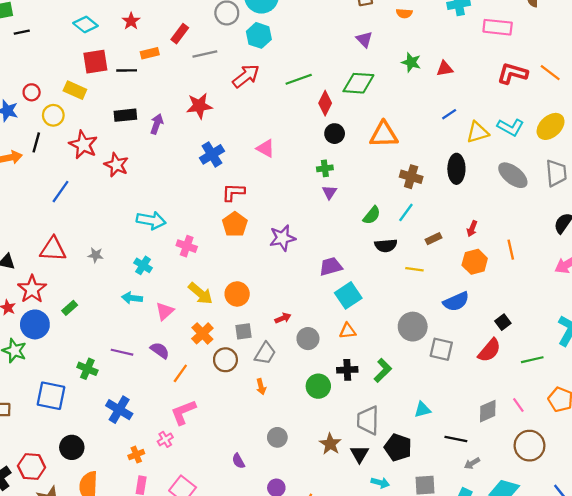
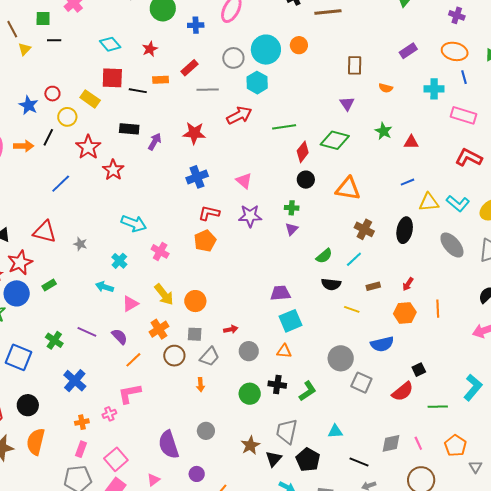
purple star: (282, 238) -> (250, 216), moved
purple semicircle: (238, 461) -> (169, 445), size x2.0

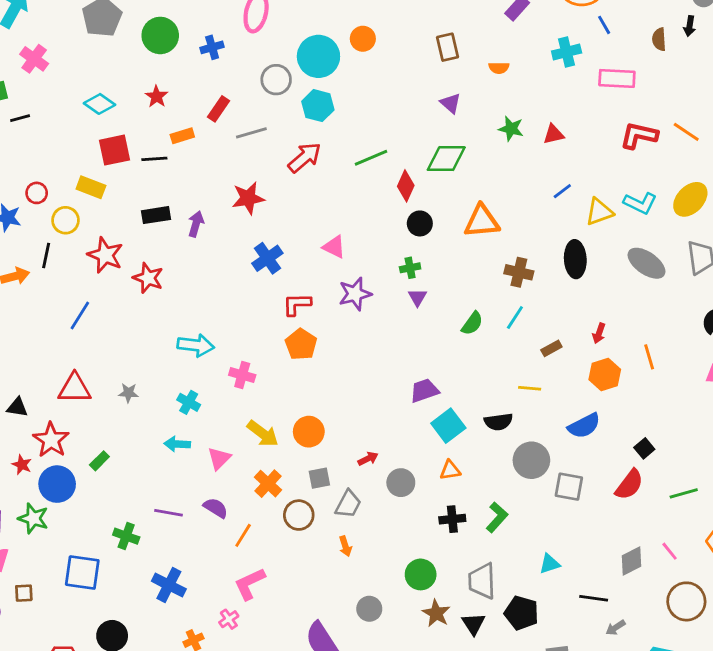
black semicircle: (331, 284) -> (498, 422), moved
green circle: (250, 394) -> (421, 574), moved

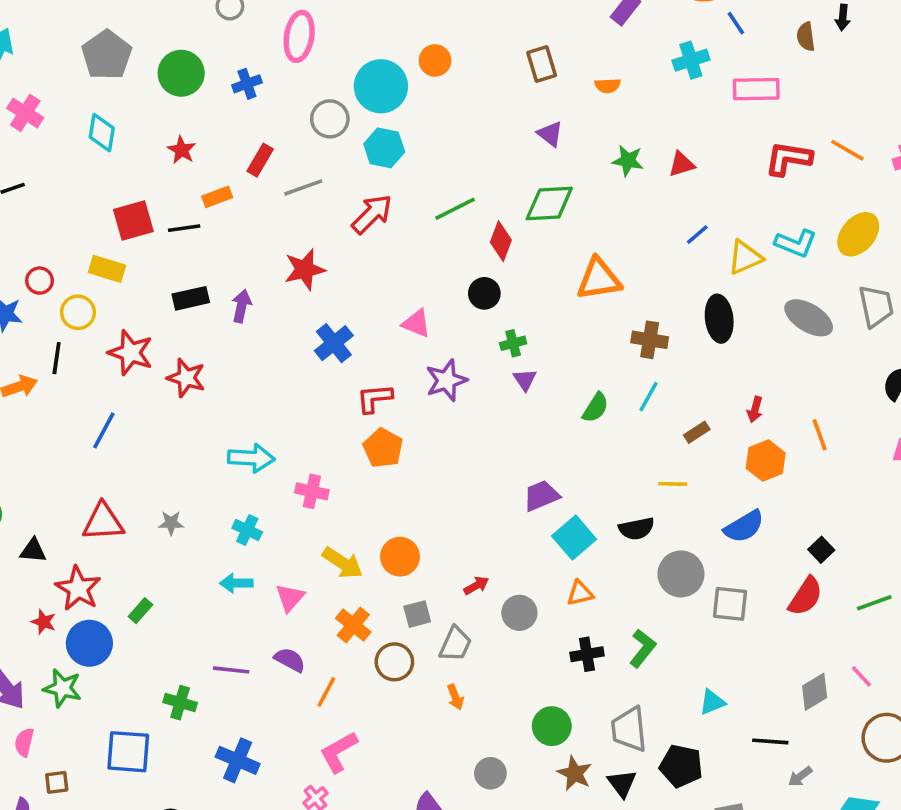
cyan diamond: (100, 104) -> (102, 133), moved, turned 68
black circle: (420, 223) -> (484, 293), moved

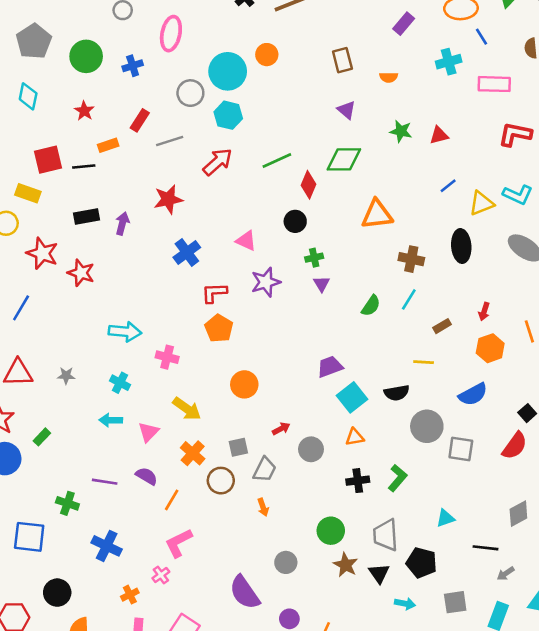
orange circle: (400, 557) -> (244, 384), moved

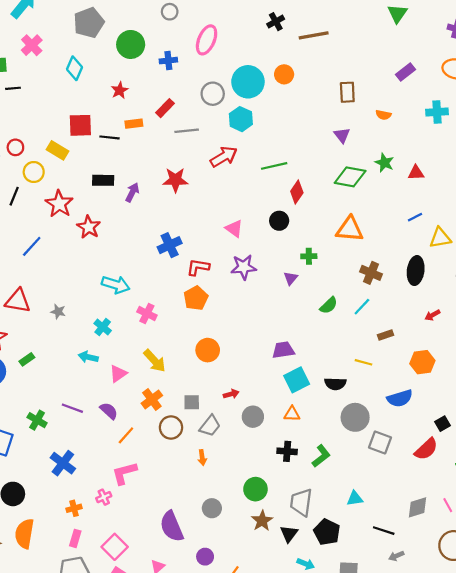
green diamond: (344, 159) -> (350, 177), moved
blue cross: (187, 252) -> (170, 245), moved
green cross: (314, 258) -> (309, 256), moved
red arrow: (484, 312) -> (432, 315), moved, turned 32

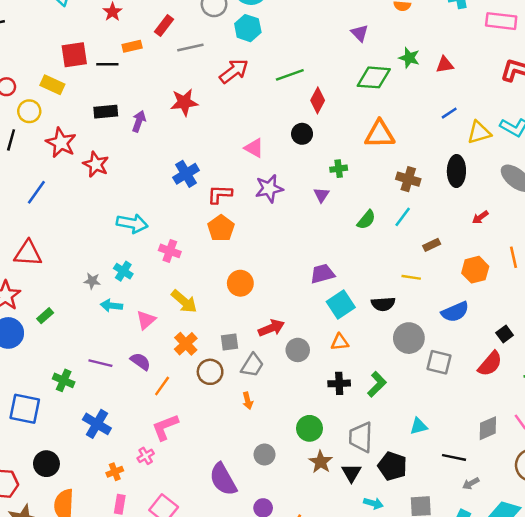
gray star: (58, 312) -> (92, 281), moved
red arrow: (231, 394) -> (271, 328), size x1.5

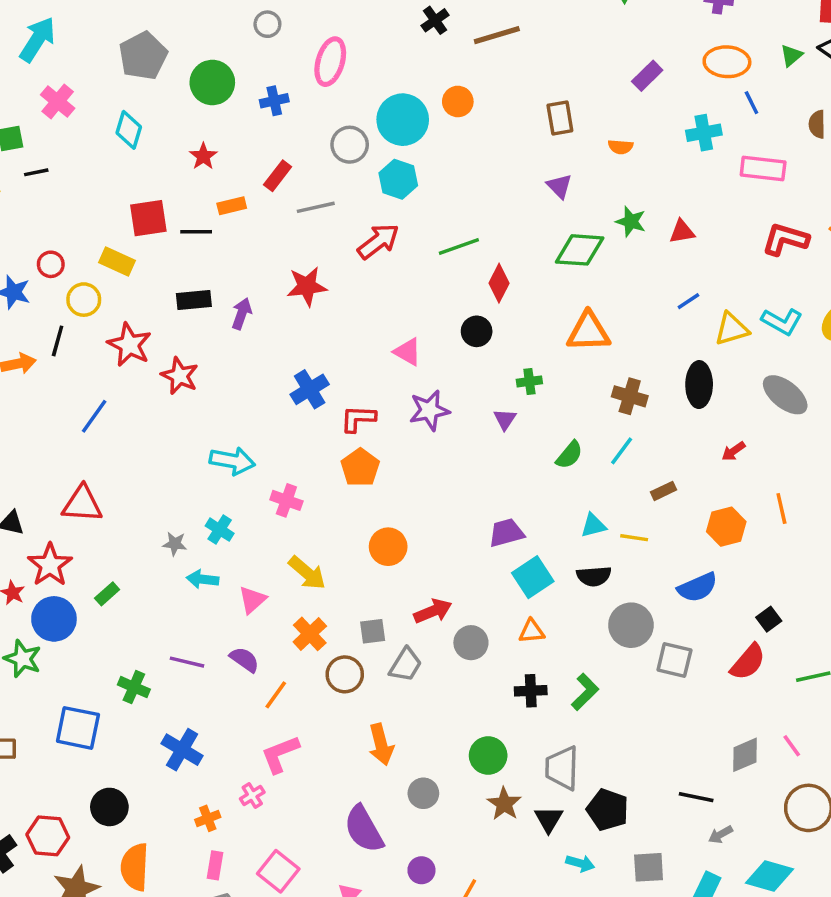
orange arrow: (248, 401) -> (381, 744), moved, size x1.6
cyan triangle: (419, 426) -> (593, 525), moved

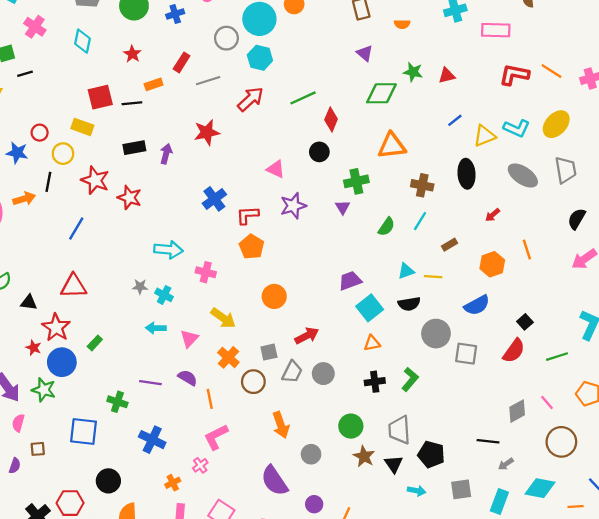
green cross: (529, 381) -> (356, 181), size x1.5
gray star: (175, 544) -> (140, 287), moved
gray circle: (471, 643) -> (323, 374), moved
orange line: (276, 695) -> (210, 399), turned -42

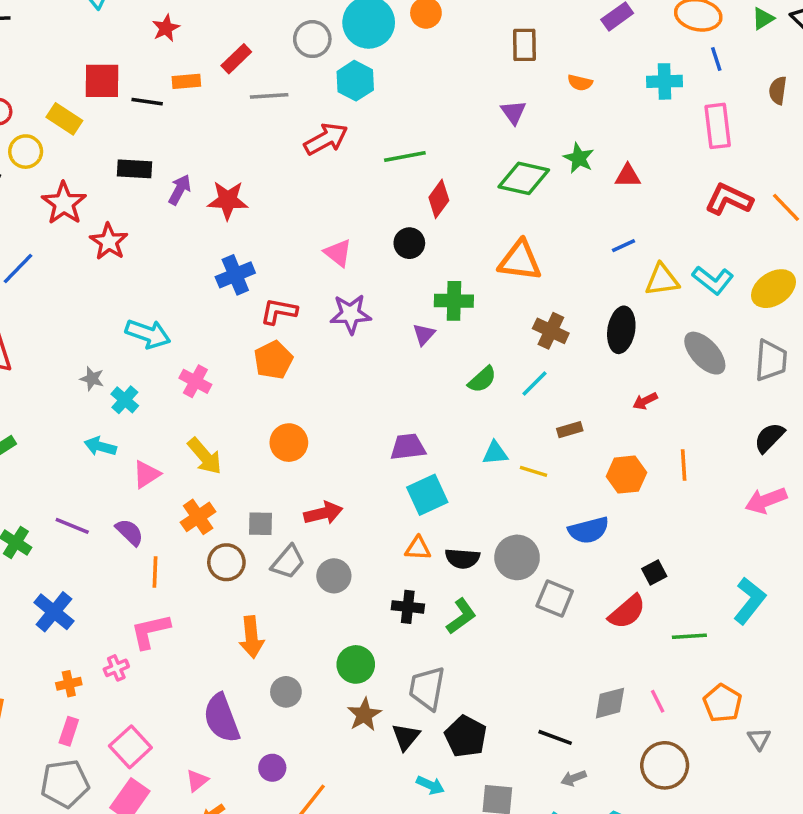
pink rectangle: (496, 30) -> (718, 126), turned 68
red star: (207, 132) -> (228, 200), moved
black semicircle: (409, 304) -> (462, 558), moved

